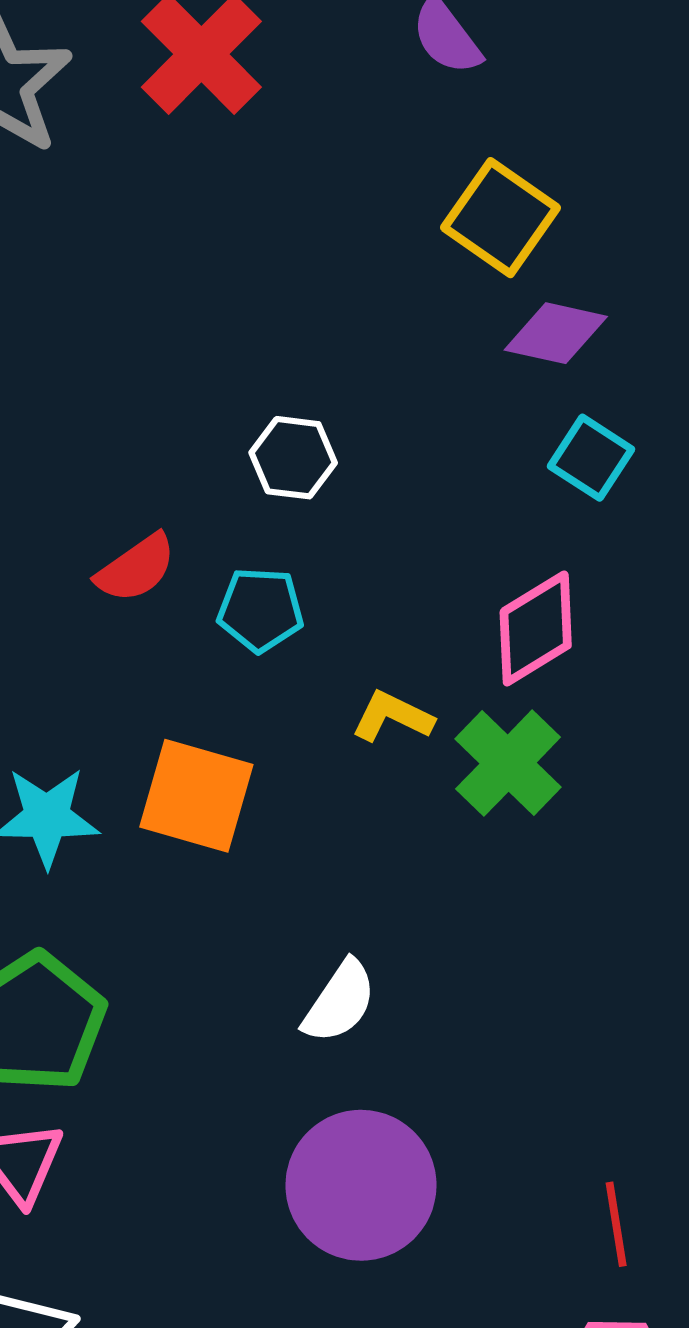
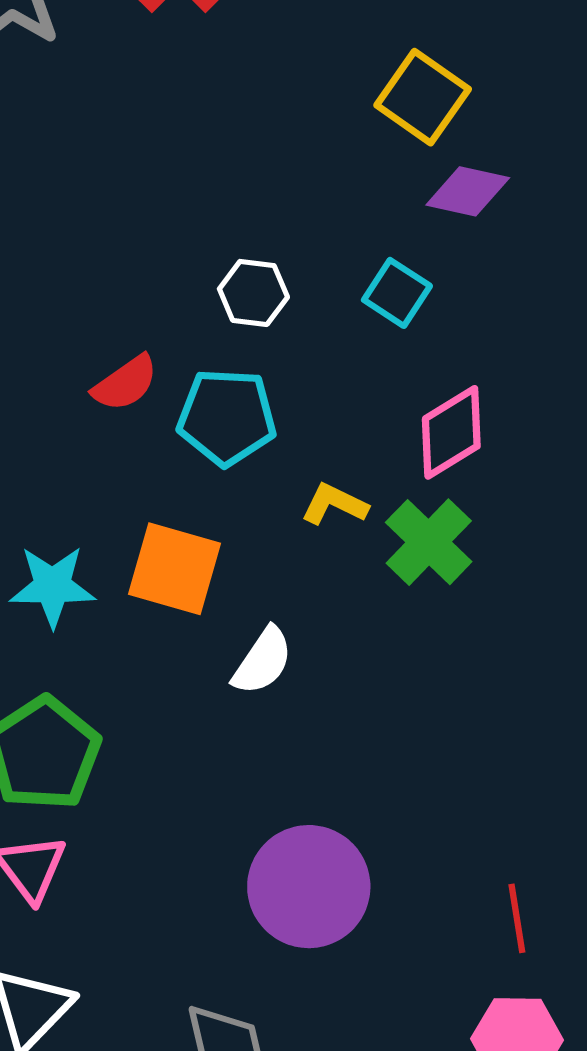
cyan square: (591, 458) -> (397, 293), moved
cyan pentagon: (260, 610) -> (227, 417), size x1.4
white semicircle: (340, 1002) -> (263, 661), moved

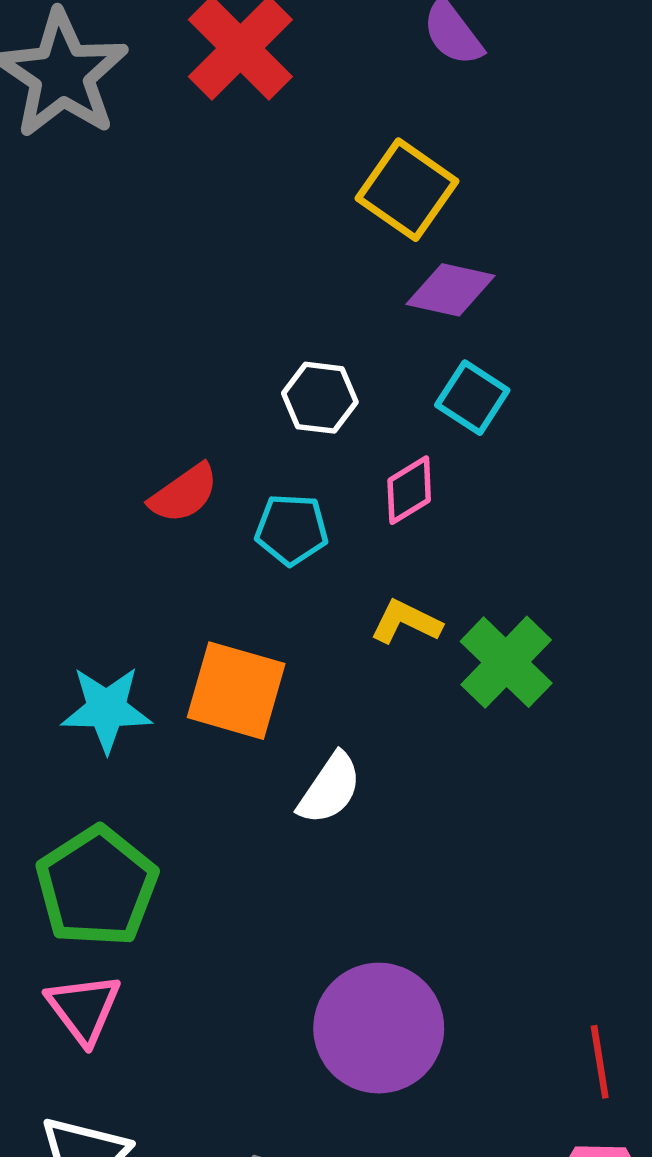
yellow square: (423, 97) -> (407, 190), moved
purple diamond: (468, 191) -> (451, 290), moved
cyan pentagon: (227, 417) -> (292, 529), size x0.7
pink diamond: (451, 432) -> (409, 490), moved, size x0.7

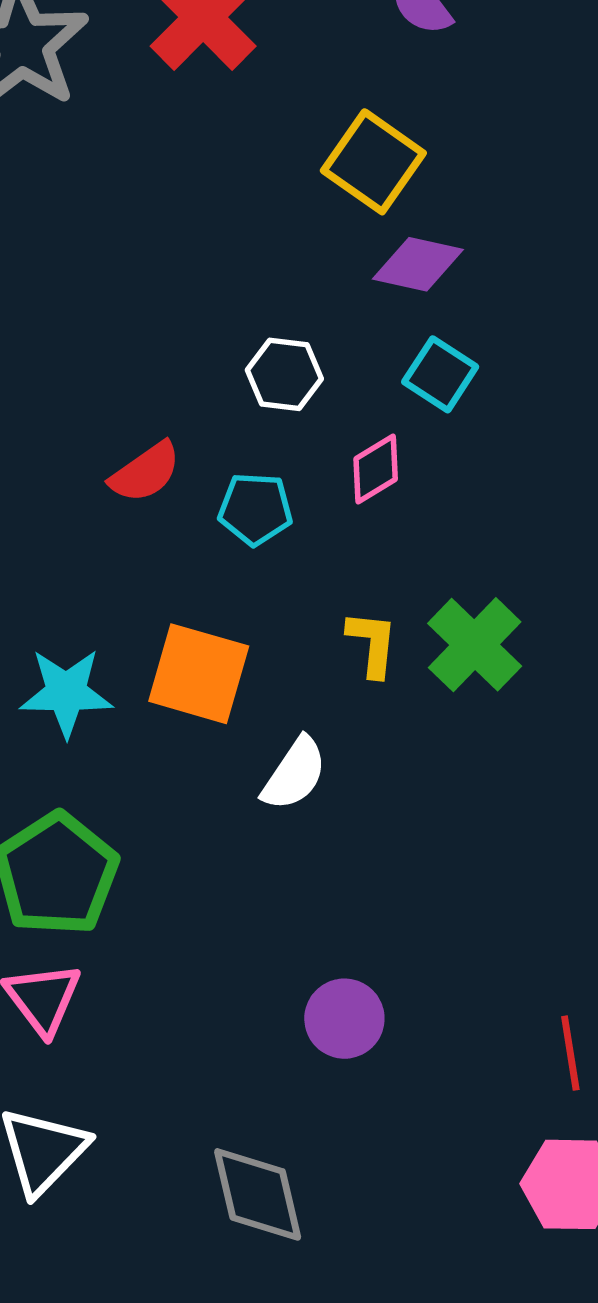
yellow L-shape: (406, 622) -> (372, 644), moved, turned 70
purple circle: (379, 1028) -> (344, 1019), size x0.6

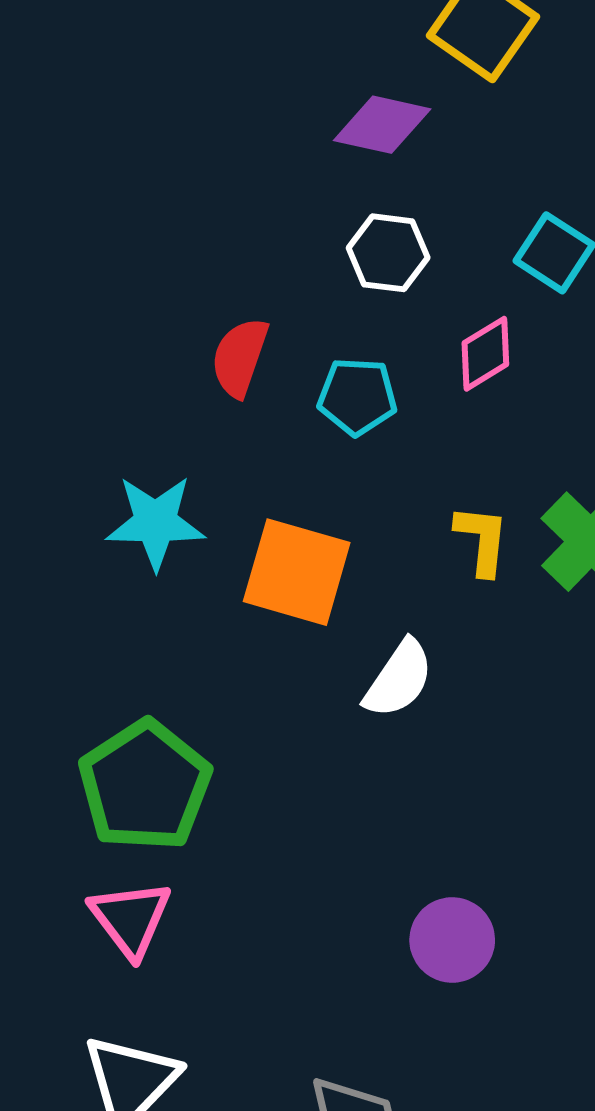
purple diamond: (418, 264) -> (382, 125), moved
red semicircle: (145, 472) -> (240, 357), turned 144
cyan star: (66, 693) -> (155, 522), moved

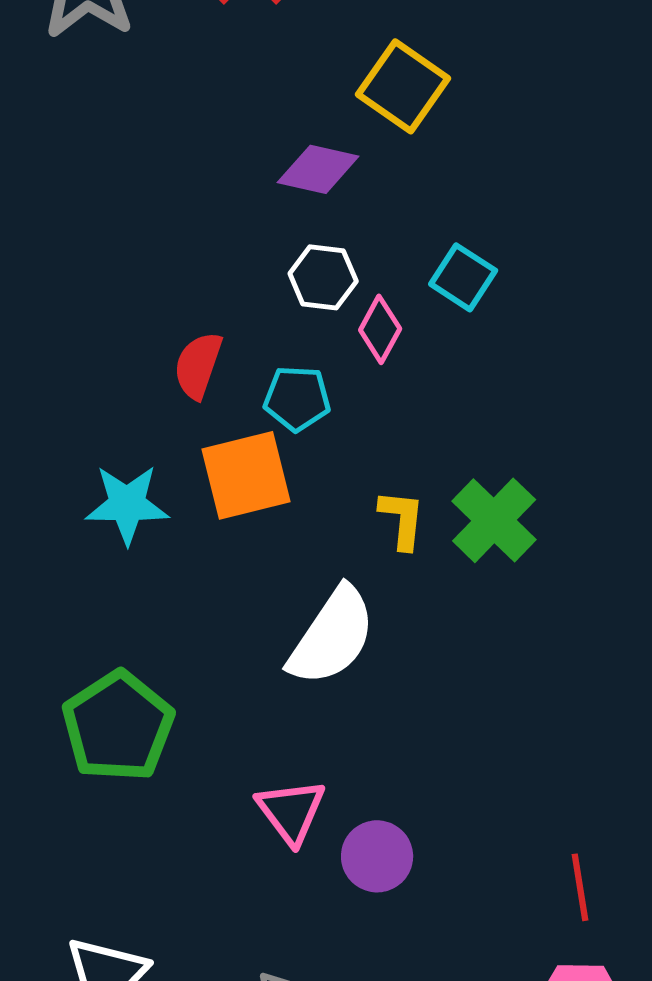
pink diamond: (485, 354) -> (380, 329), moved, turned -30
orange square: (297, 572) -> (246, 475), moved, turned -30
white semicircle: (399, 679) -> (332, 636), size x1.5
pink triangle: (131, 919) -> (291, 811), moved

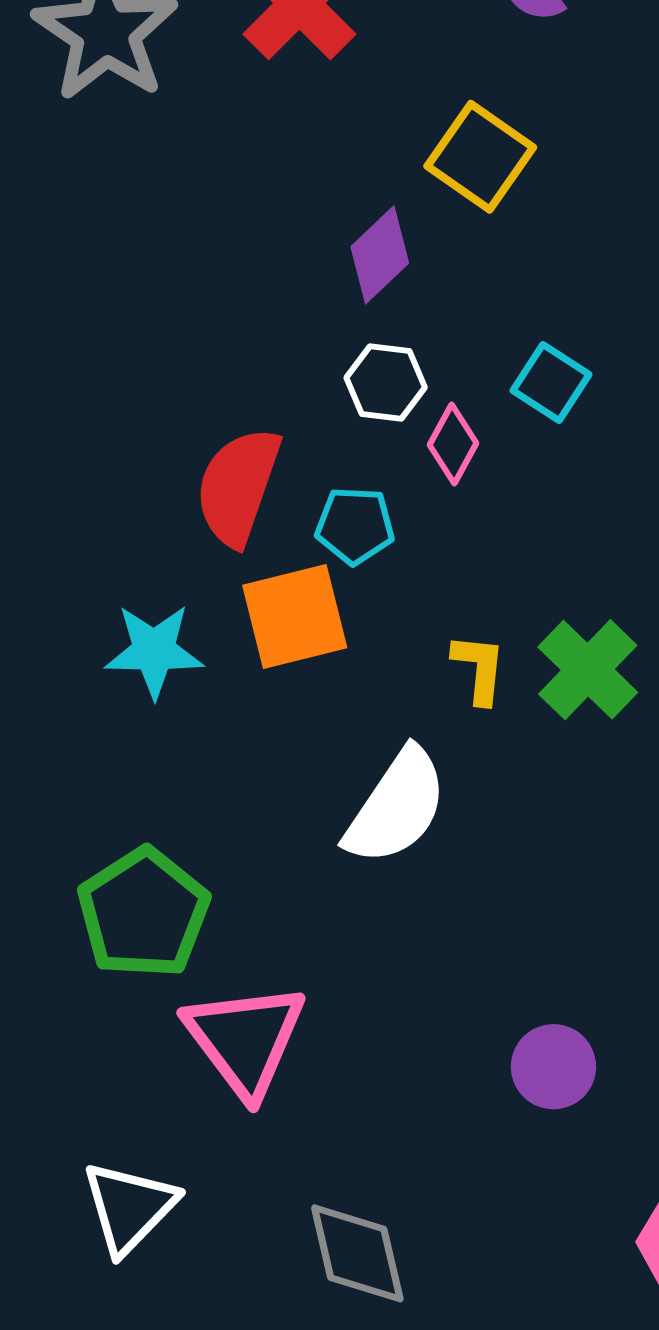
purple diamond: (318, 169) -> (380, 255), turned -56
red semicircle: (198, 365) -> (238, 486), size x1.5
pink triangle: (291, 811) -> (245, 1040), moved, size x1.5
purple circle: (377, 856) -> (553, 1067), moved

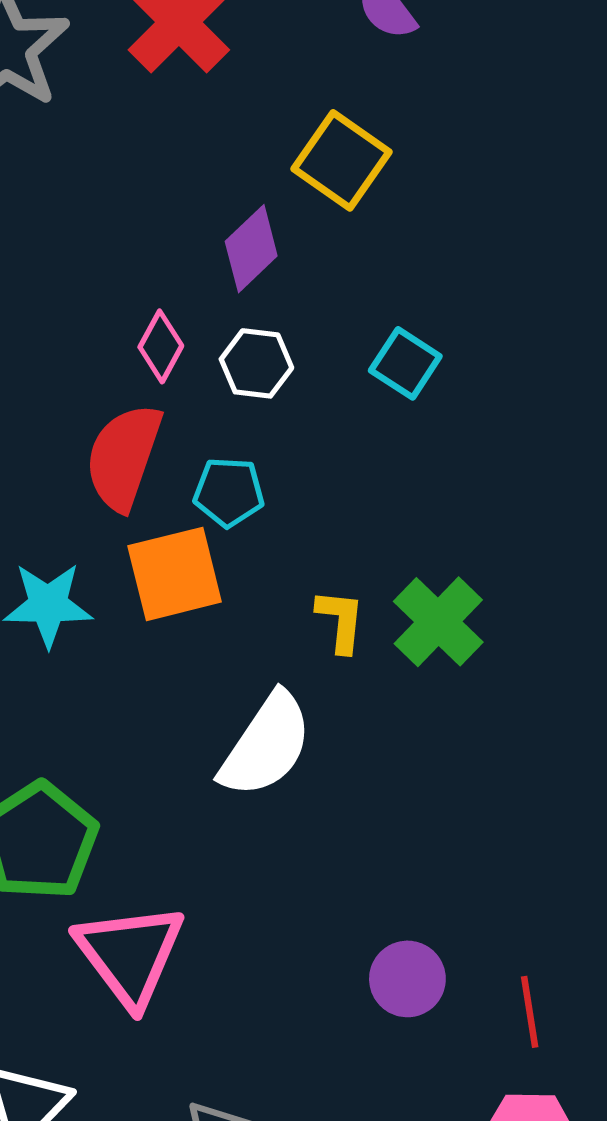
pink diamond: (453, 444) -> (161, 346), moved

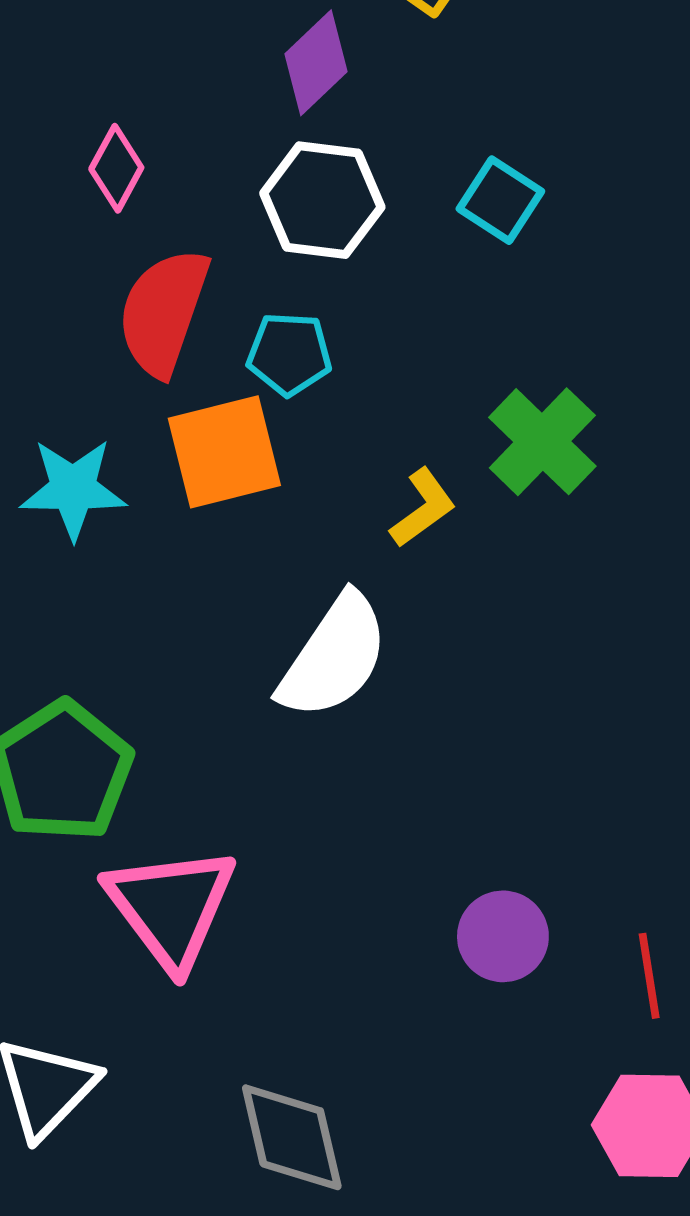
pink diamond: (161, 346) -> (116, 168), moved
white hexagon: (256, 363) -> (322, 200), size x1.4
yellow L-shape: (340, 621) -> (423, 508), turned 48
green cross: (438, 622) -> (542, 442), moved

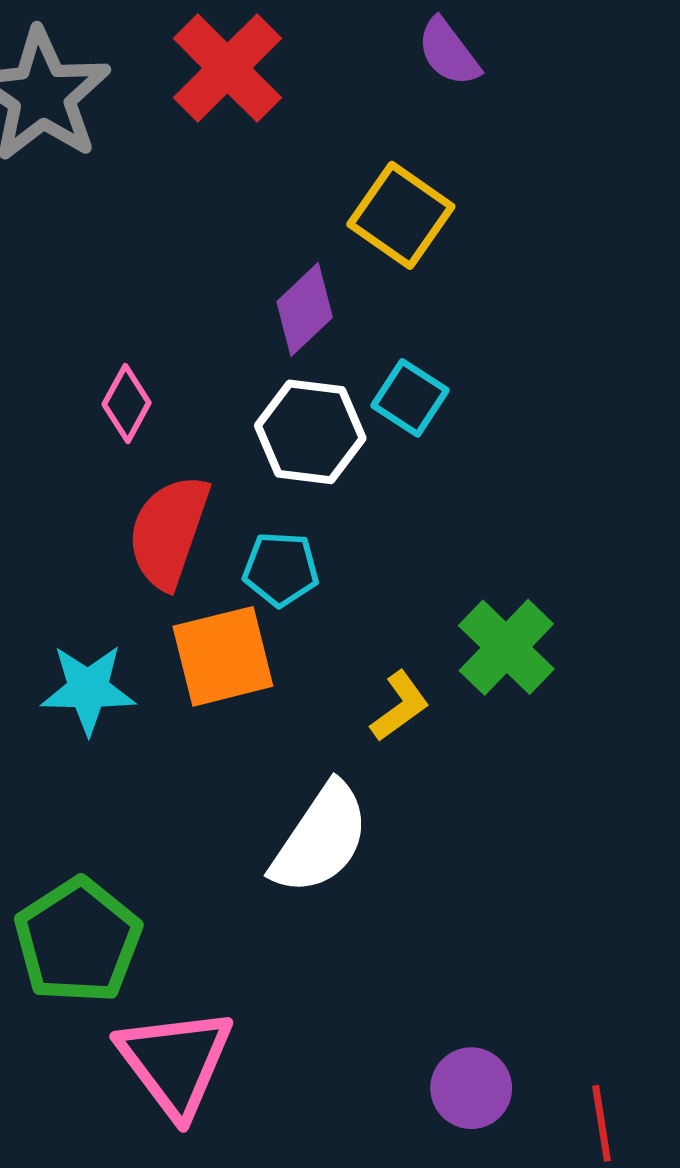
cyan square: (500, 200) -> (410, 398), moved

